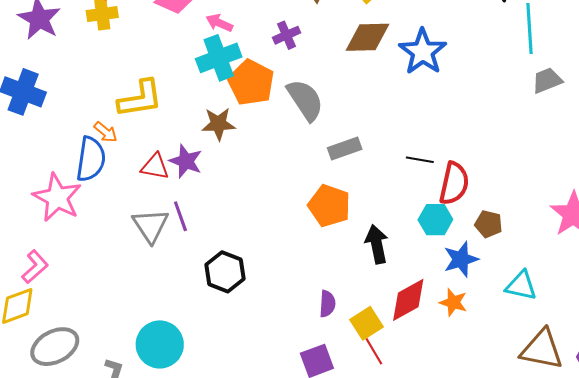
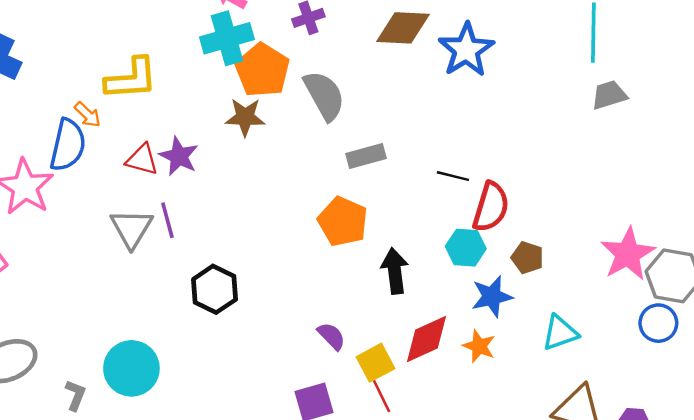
brown star: (218, 124) -> (245, 117), moved
cyan triangle: (521, 286) -> (560, 333), turned -36
purple semicircle: (327, 304) -> (331, 336), turned -52

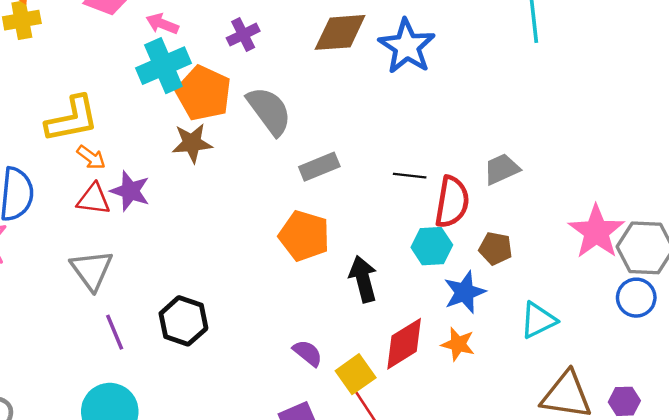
gray trapezoid: (609, 95) -> (502, 169), moved
orange arrow: (88, 115) -> (91, 157), moved
purple line: (167, 220) -> (115, 332), moved

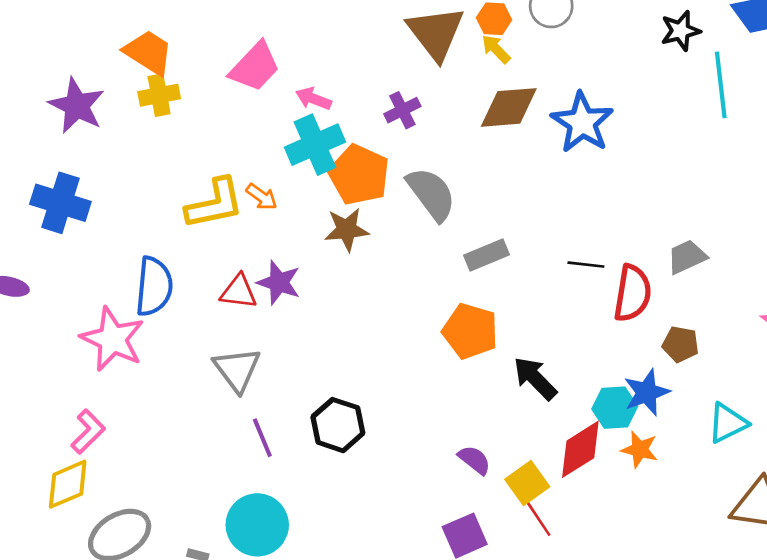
orange arrow: (91, 157) -> (262, 197), moved
cyan hexagon: (432, 246) -> (615, 408), moved
black arrow: (363, 279) -> (535, 378), turned -30

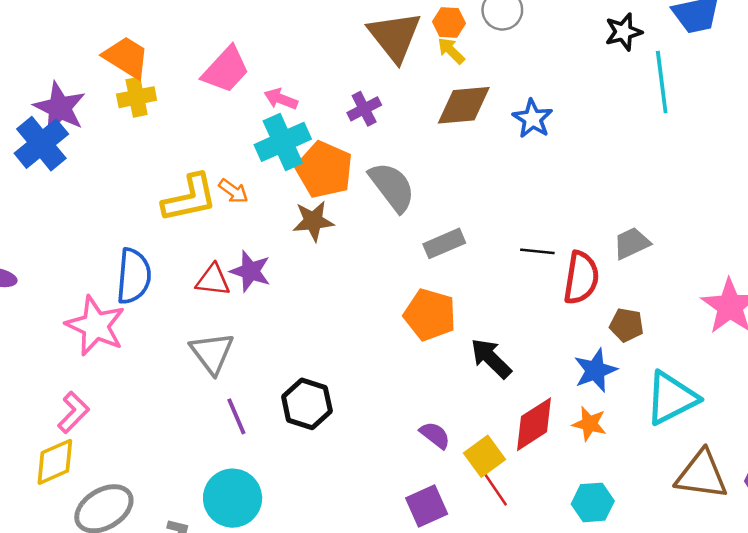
blue star: (582, 123) -> (532, 119), size x0.7
blue cross: (60, 203) -> (41, 144), moved, turned 34
cyan hexagon: (615, 408) -> (593, 502), moved
cyan triangle: (728, 423) -> (671, 398), size x1.4

